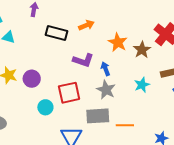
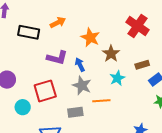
brown star: (142, 50) -> (111, 54), moved
gray rectangle: (98, 116) -> (75, 112), size x0.7
orange line: (125, 125) -> (101, 101), moved

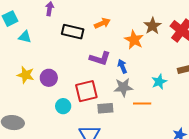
brown star: (111, 54) -> (152, 26), moved
gray star: (82, 86) -> (123, 87), turned -30
gray rectangle: (75, 112) -> (105, 108), moved

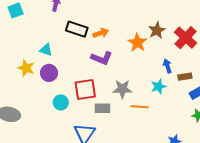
orange arrow: (102, 23) -> (101, 33), moved
cyan triangle: (25, 37) -> (46, 50), moved
blue arrow: (122, 66) -> (167, 66), moved

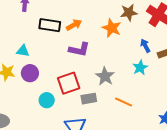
brown star: (157, 30) -> (129, 13), turned 30
gray star: (122, 89) -> (105, 76), turned -30
orange line: (140, 107) -> (124, 102), moved, turned 30

